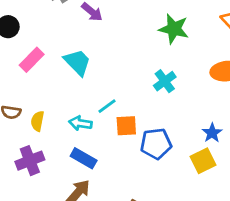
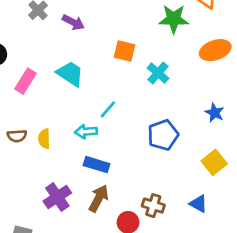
green star: (174, 29) -> (174, 19), moved
orange square: (126, 126) -> (125, 51), moved, turned 30
purple cross: (30, 161) -> (57, 197), moved
yellow square: (203, 161) -> (214, 162), moved

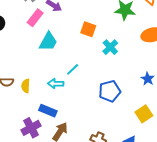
cyan trapezoid: (70, 74) -> (48, 42), turned 80
pink rectangle: (25, 81) -> (35, 18), moved
blue rectangle: (97, 165) -> (48, 111), moved

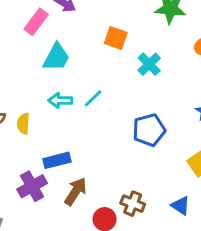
cyan arrow: (56, 84) -> (60, 100), moved
blue rectangle: (48, 111) -> (57, 160), turned -36

